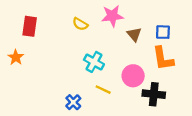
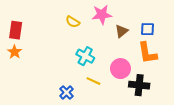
red rectangle: (30, 26) -> (16, 30), moved
brown triangle: (134, 34) -> (122, 31), turned 32

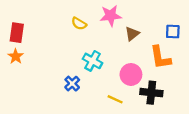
blue square: (147, 29) -> (173, 32), moved
yellow line: (93, 81) -> (115, 99), moved
blue cross: (66, 92) -> (72, 84), moved

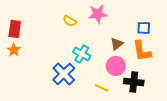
blue square: (173, 32) -> (144, 28), moved
brown triangle: (132, 34) -> (117, 44), moved
blue cross: (72, 84) -> (64, 74), size x1.6

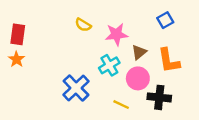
pink star: (98, 14) -> (116, 34), moved
blue square: (144, 28) -> (165, 20), moved, turned -32
cyan cross: (82, 54) -> (109, 65), moved, turned 30

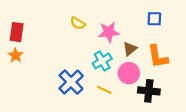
blue square: (165, 20) -> (154, 19), turned 32
yellow line: (121, 105) -> (104, 90), moved

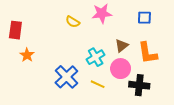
pink star: (109, 32) -> (102, 13), moved
orange star: (16, 55) -> (27, 55), moved

